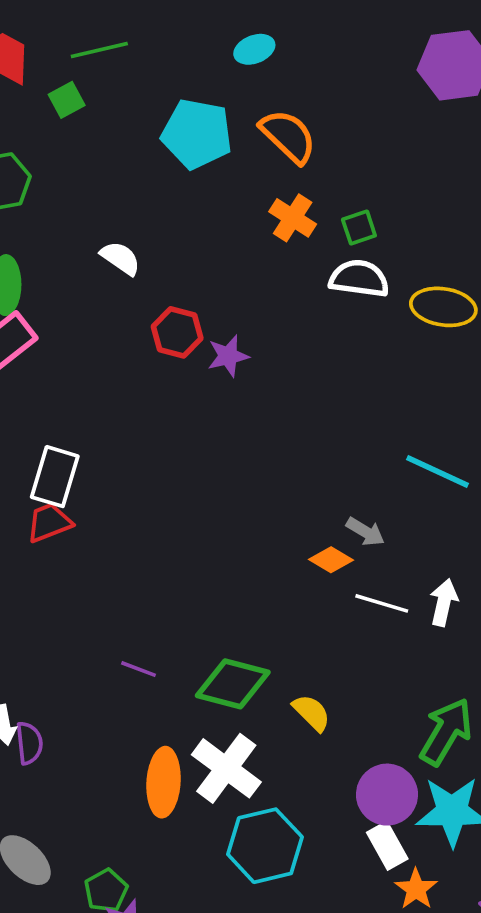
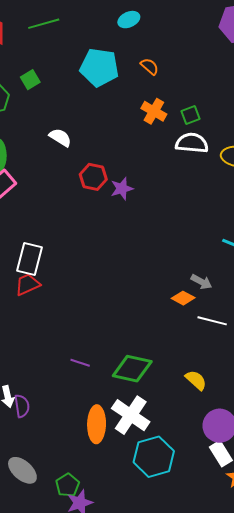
green square: (67, 100) -> (30, 80), moved
orange semicircle: (288, 136) -> (150, 66), size x0.6
yellow semicircle: (312, 713) -> (196, 380), moved

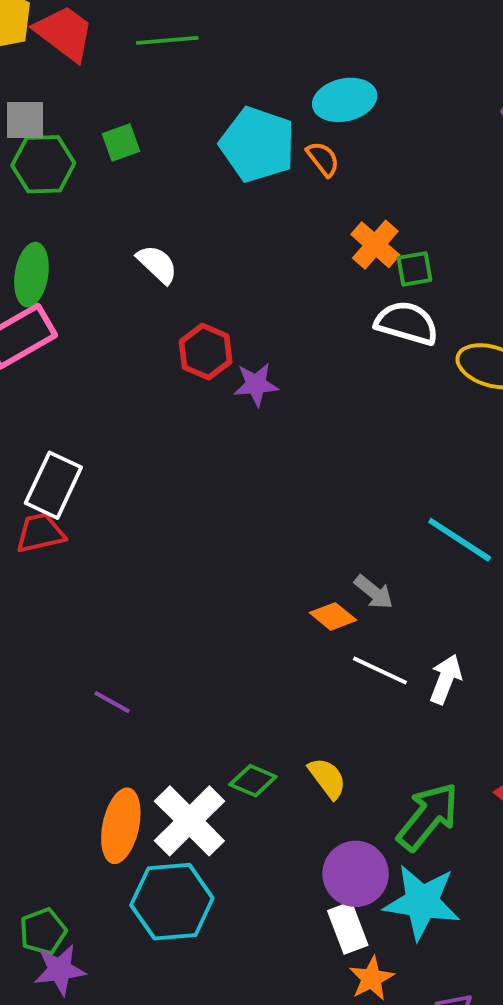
cyan ellipse: (129, 20) -> (345, 100), moved, size x1.4
orange semicircle: (150, 66) -> (323, 159), moved
orange cross: (154, 111) -> (375, 245), moved
green diamond: (132, 369) -> (253, 781), moved, size x0.6
cyan hexagon: (154, 457) -> (172, 902), moved

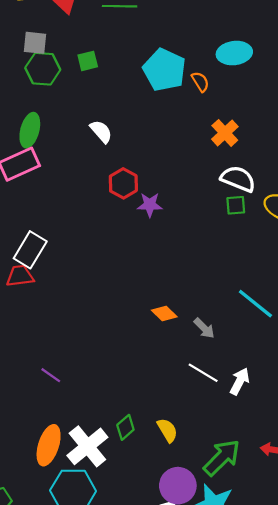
cyan ellipse: (345, 100) -> (234, 53), moved
green square: (415, 269) -> (236, 205), moved
orange diamond: (333, 616) -> (164, 313), moved
green diamond: (253, 781) -> (125, 427), turned -70

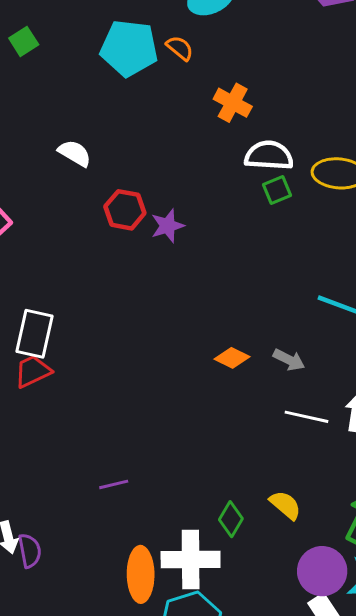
green square: (88, 61) -> (24, 41), moved
purple line: (51, 375) -> (114, 484), turned -30
white cross: (87, 446) -> (191, 559), turned -33

